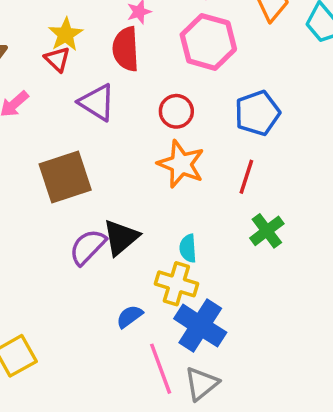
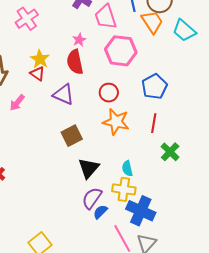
brown square: (65, 177) -> (72, 136), moved, size x0.7
purple semicircle: (88, 247) -> (92, 198), moved

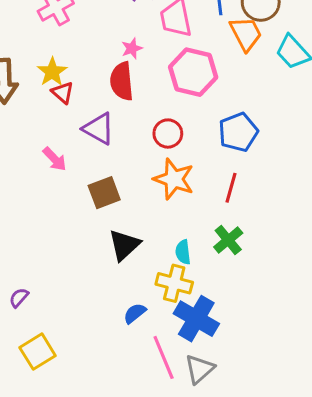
yellow star: (40, 59) -> (52, 72), moved
pink arrow: (17, 103) -> (55, 159), moved, turned -90
green cross: (170, 152) -> (228, 240), moved
purple semicircle: (92, 198) -> (19, 298), moved, size x0.6

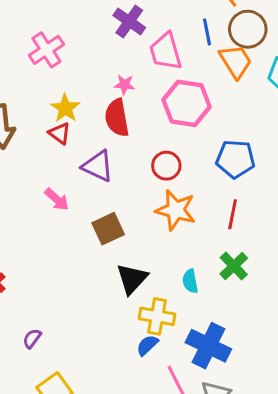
pink star: (132, 48) -> (124, 85), turned 30
yellow star: (52, 72) -> (65, 108), moved
blue pentagon: (238, 132) -> (236, 159), turned 30
yellow cross: (174, 283) -> (157, 316), moved

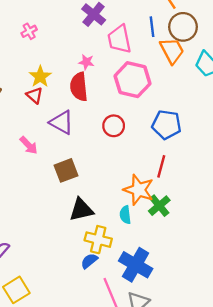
pink cross: (46, 50) -> (29, 31), size x0.6
orange star: (176, 210) -> (139, 190), moved
black triangle: (132, 279) -> (81, 210), turned 30

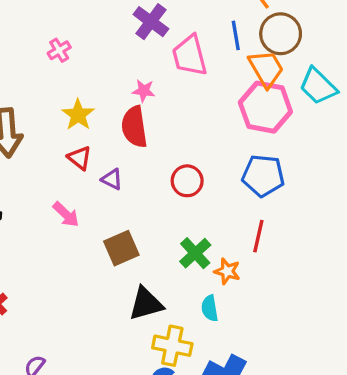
pink hexagon: (132, 80) -> (265, 107), moved
red triangle: (35, 95) -> (80, 158), moved
purple triangle: (62, 122) -> (112, 179), size x0.6
orange star: (139, 190) -> (227, 271), size x0.6
green cross: (159, 206) -> (195, 253), moved

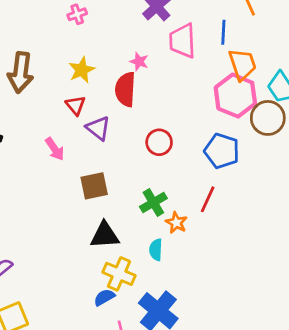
brown circle: (281, 34) -> (268, 118), moved
purple triangle: (112, 179) -> (98, 128), size x1.4

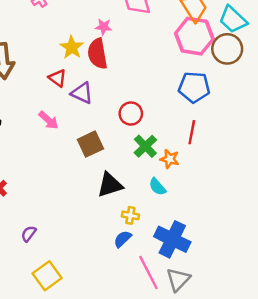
yellow star: (82, 70) -> (72, 47), moved
red circle: (159, 142) -> (131, 114), moved
cyan semicircle: (156, 250) -> (157, 187), turned -30
yellow cross: (119, 274) -> (130, 215), size x0.6

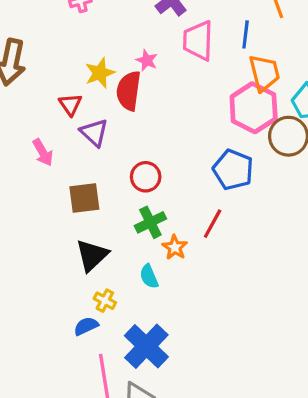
black triangle: (110, 185) -> (92, 255), turned -44

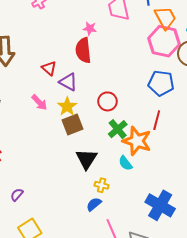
yellow star: (100, 73) -> (67, 106), moved
orange star: (175, 247) -> (137, 141), size x1.8
blue cross: (146, 346) -> (160, 205), moved

